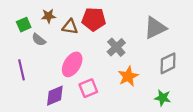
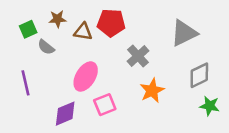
green star: (163, 98) -> (210, 106), moved

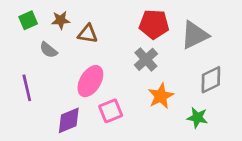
red pentagon: (111, 23) -> (154, 24), moved
green square: (28, 29) -> (28, 20), moved
green star: (210, 106) -> (197, 118), moved

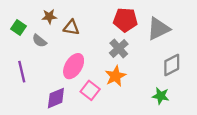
green square: (28, 20) -> (18, 28), moved, turned -32
orange star: (161, 96) -> (115, 76), moved
pink square: (111, 111) -> (90, 90), turned -30

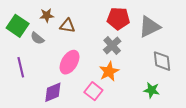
green square: (18, 28) -> (18, 26), size x1.5
gray diamond: (172, 65) -> (162, 61), turned -70
pink square: (90, 90) -> (93, 91), moved

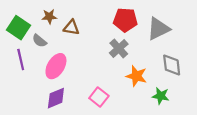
pink ellipse: (70, 62) -> (56, 66), moved
purple line: (21, 67) -> (21, 60), moved
orange star: (109, 71) -> (136, 76), moved, turned -30

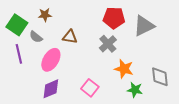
brown triangle: (71, 28) -> (70, 37), moved
gray diamond: (172, 65) -> (160, 77), moved
green star: (161, 96) -> (135, 90), moved

